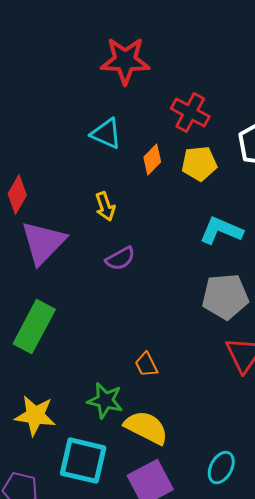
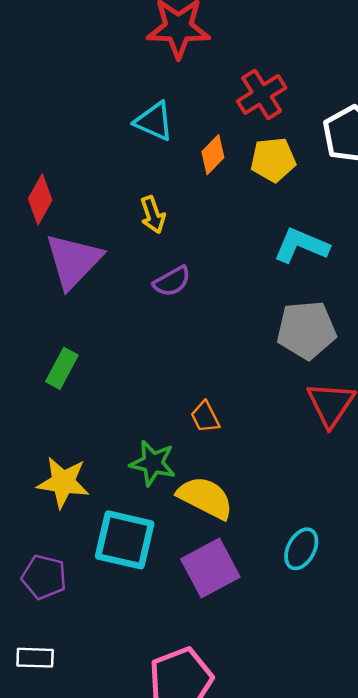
red cross: (190, 113) -> (262, 94), turned 30
green rectangle: (34, 327) -> (62, 368), size x0.6

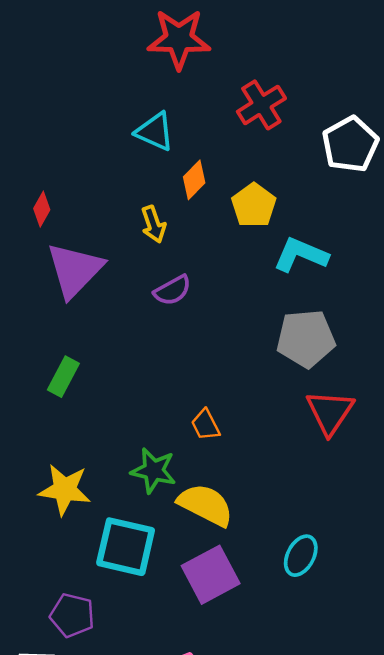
orange diamond: (213, 155) -> (194, 180), moved
yellow pentagon: (273, 160) -> (254, 205), moved, turned -30
red diamond: (40, 199) -> (42, 209), size x0.7
purple pentagon: (44, 577) -> (72, 615), moved

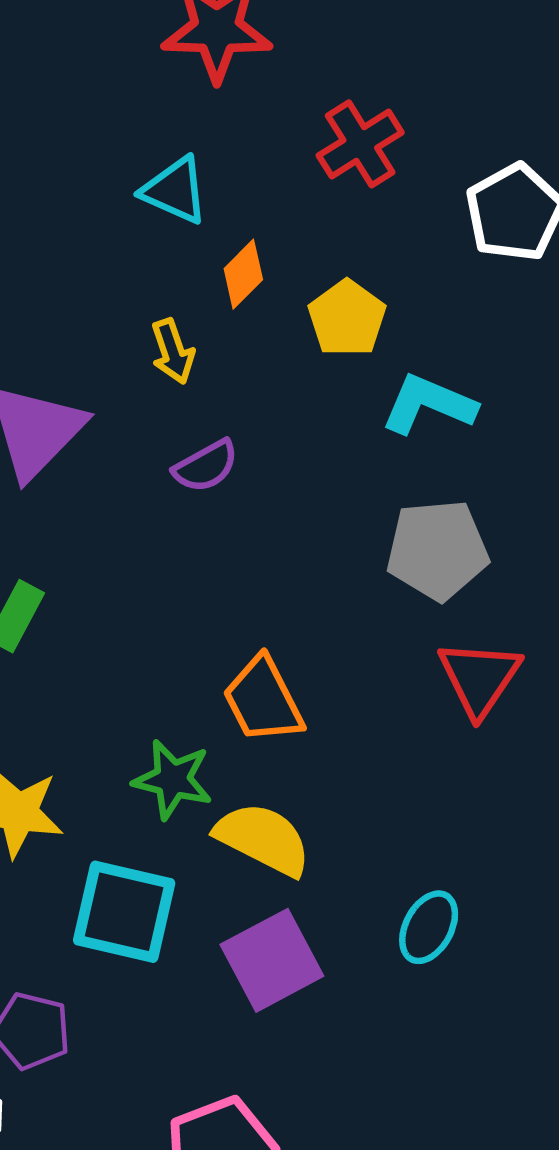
orange trapezoid: (206, 425) -> (263, 700), size x1.6

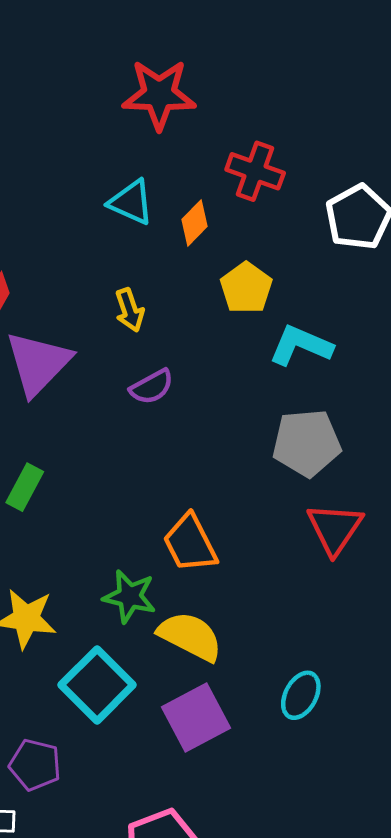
red cross: (360, 144) -> (255, 171), turned -38
orange diamond: (243, 274) -> (195, 223), moved
cyan square: (124, 912) -> (97, 685), turned 32

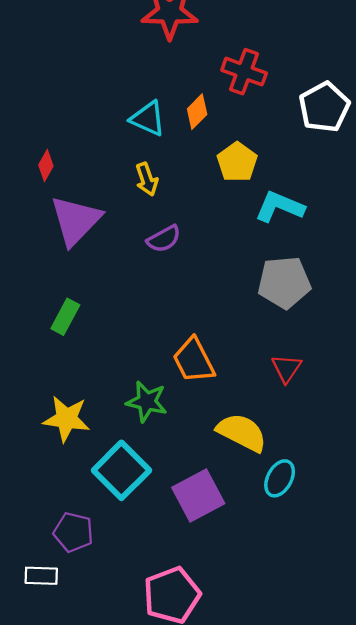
cyan triangle: (131, 202) -> (148, 119), moved
red triangle: (335, 529) -> (286, 368), moved, size x0.7
yellow semicircle: (190, 636) -> (242, 432), moved

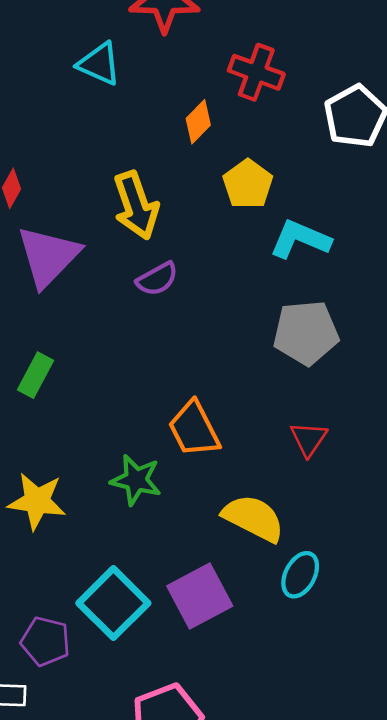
cyan triangle: (148, 119) -> (99, 64), moved
yellow arrow: (147, 179) -> (136, 205), size x1.6
cyan square: (121, 470) -> (113, 603), moved

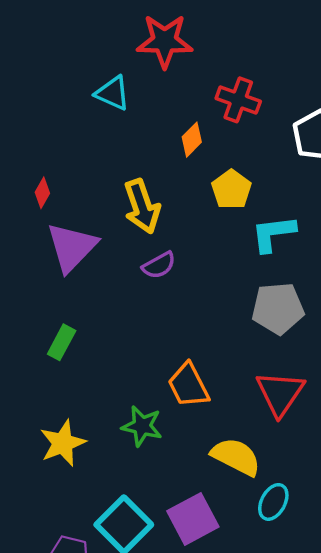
cyan L-shape: (300, 239) -> (273, 234), turned -30
red triangle: (309, 439) -> (280, 393), size x1.6
yellow star: (37, 501) -> (63, 443), turned -30

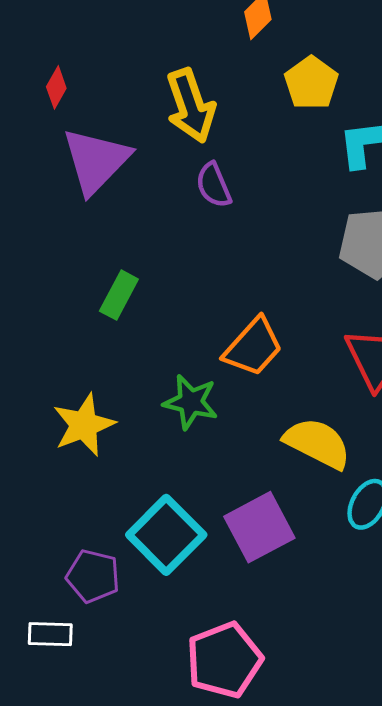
purple semicircle: (159, 265) -> (214, 185), turned 96
green rectangle: (62, 342) -> (119, 295), moved
orange trapezoid: (188, 385) -> (253, 347), turned -111

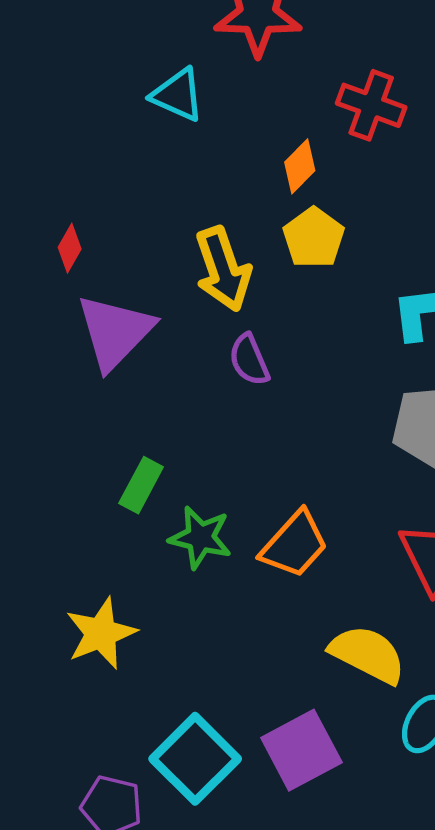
yellow pentagon: (311, 83) -> (314, 238), moved
green star: (191, 402) -> (200, 537), moved

